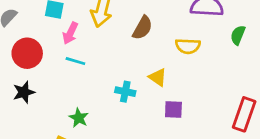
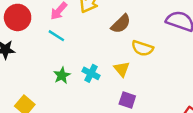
yellow semicircle: (188, 46) -> (142, 48), moved
green star: (79, 118) -> (62, 75), moved

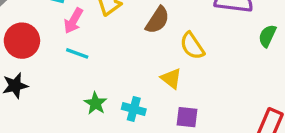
yellow semicircle: (142, 48) -> (192, 46), turned 50
cyan cross: (91, 73) -> (134, 109), moved

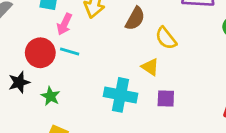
red circle: (22, 41) -> (40, 53), moved
green star: (95, 103) -> (51, 96), moved
cyan cross: (134, 109) -> (120, 95), size x1.6

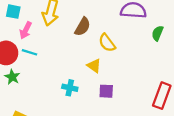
cyan cross: (120, 95) -> (70, 88), size x0.6
green star: (51, 96) -> (12, 77), moved

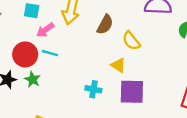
pink arrow: (26, 30) -> (45, 30), turned 30
purple square: (106, 91) -> (132, 92), size x1.6

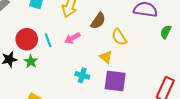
pink arrow: (45, 30) -> (72, 38), moved
cyan line: (50, 53) -> (48, 40), turned 48

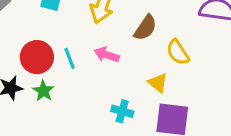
pink arrow: (72, 38) -> (107, 55), turned 49

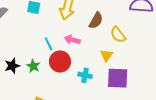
red circle: (37, 57) -> (60, 61), moved
yellow triangle: (158, 83) -> (107, 55), turned 32

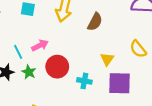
yellow semicircle: (118, 35) -> (138, 49), moved
pink arrow: (72, 40) -> (40, 45), moved, turned 140
cyan line: (49, 44) -> (18, 52), moved

